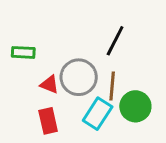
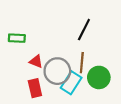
gray circle: (79, 77) -> (57, 71), moved

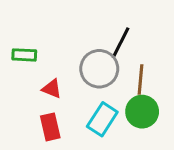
brown line: (82, 63) -> (141, 79), moved
gray circle: (57, 71) -> (99, 69), moved

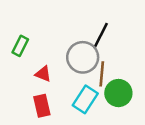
green rectangle: (24, 55) -> (20, 46), turned -66
brown line: (141, 79) -> (102, 74), moved

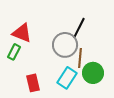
green rectangle: (20, 46) -> (14, 52), moved
red triangle: (43, 74) -> (22, 33), moved, size x1.5

